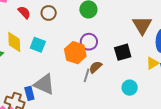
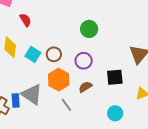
brown circle: (49, 13) -> (54, 54), moved
orange hexagon: (75, 53) -> (59, 80), moved
gray line: (87, 75) -> (66, 105), moved, turned -64

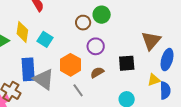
brown circle: (54, 54) -> (83, 23), moved
blue rectangle: (16, 101) -> (28, 69), moved, size x1.6

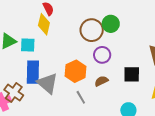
brown circle: (83, 23) -> (92, 30), size x1.5
yellow diamond: (22, 32) -> (44, 24), moved
cyan square: (45, 39) -> (28, 45), moved, turned -35

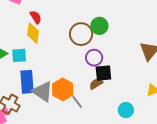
orange hexagon: (76, 71) -> (63, 89), moved
black square: (132, 74) -> (103, 73), moved

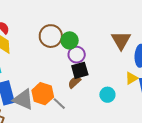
green circle: (99, 26) -> (70, 40), moved
purple circle: (94, 58) -> (77, 55), moved
cyan circle: (126, 110) -> (107, 95), moved

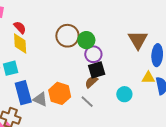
yellow triangle: (131, 78) -> (148, 78), turned 32
gray triangle: (23, 99) -> (40, 99), size x0.7
gray line: (59, 104) -> (87, 102), moved

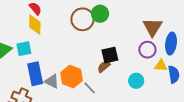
green circle: (86, 40) -> (100, 14), moved
purple circle: (93, 54) -> (147, 50), moved
gray line: (87, 102) -> (90, 88), moved

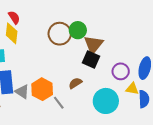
brown triangle: (152, 27) -> (93, 45), moved
black square: (110, 55) -> (91, 60), moved, turned 30
cyan circle: (136, 81) -> (106, 101), size x1.6

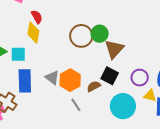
black square: (91, 60) -> (110, 76), moved
orange hexagon: (42, 89) -> (70, 80), moved
gray triangle: (22, 92) -> (52, 77), moved

